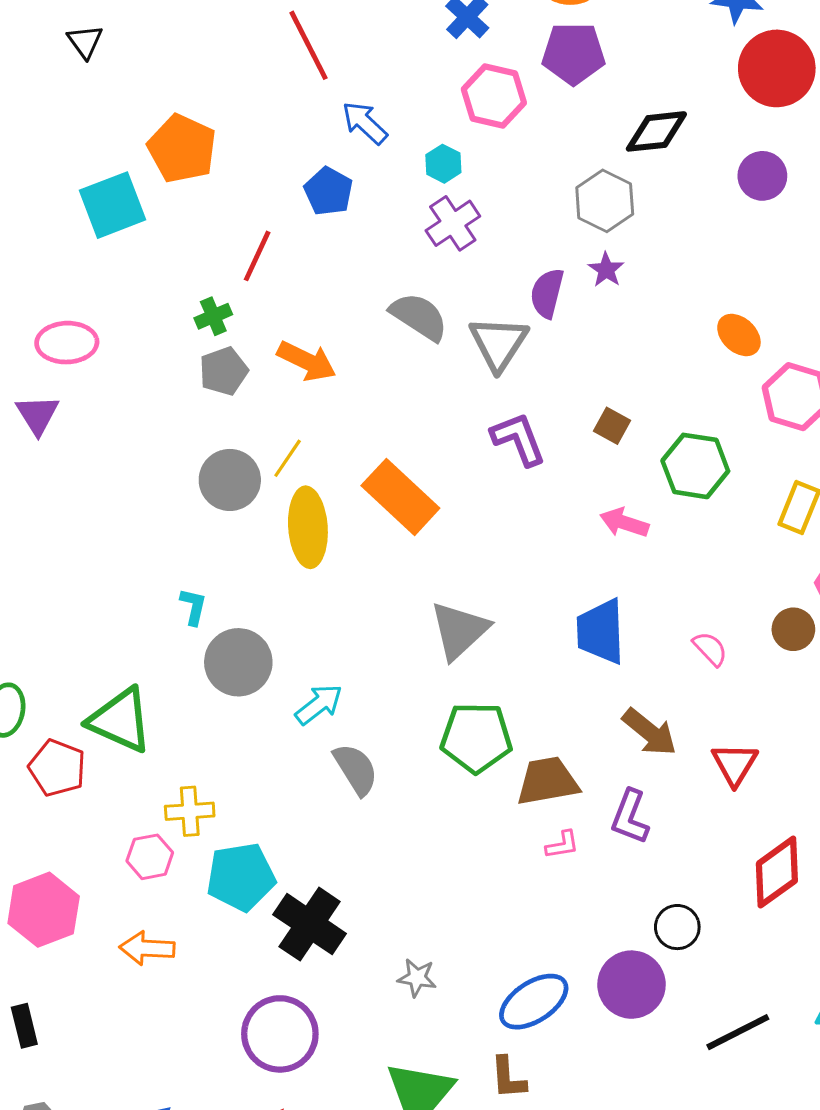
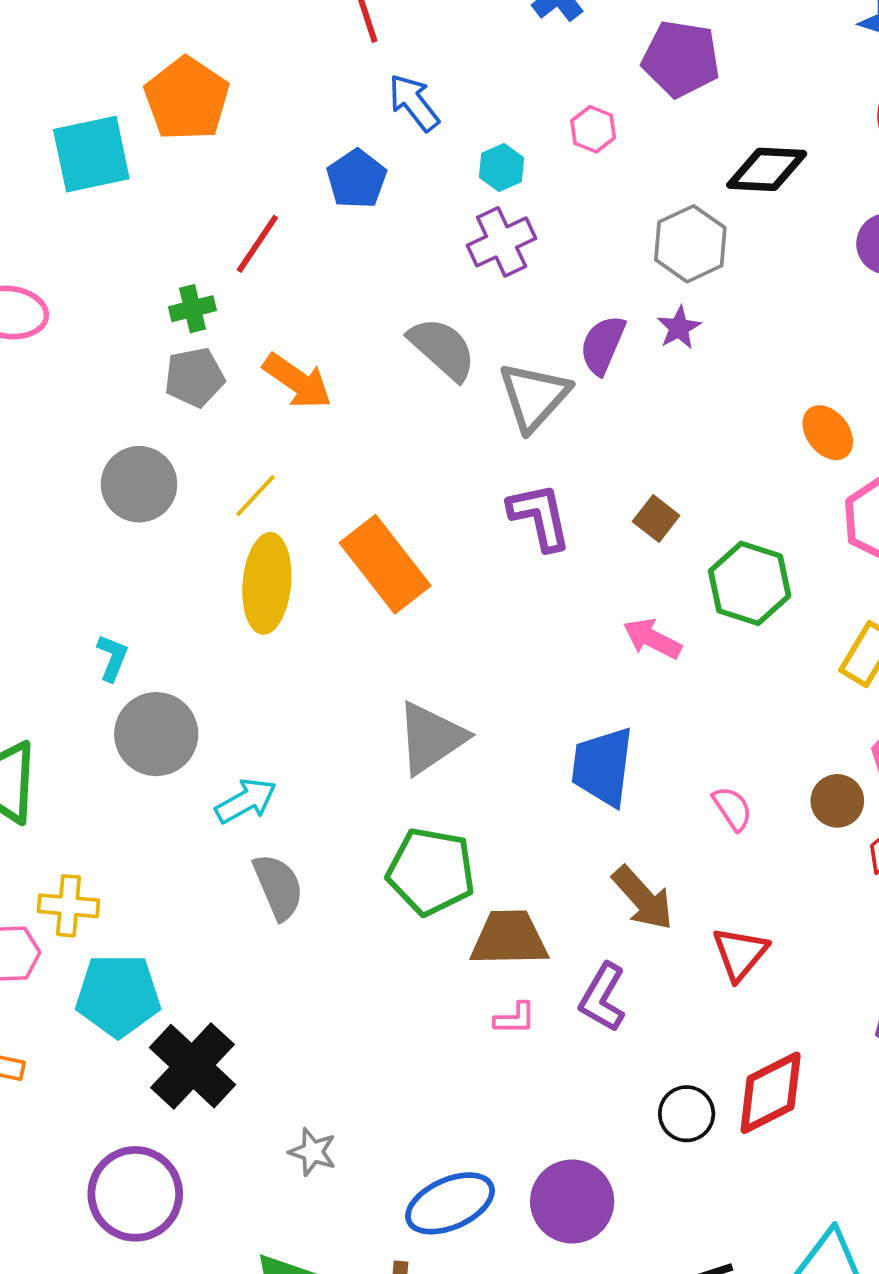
pink hexagon: (494, 96) -> (593, 129), moved, size x0.6
gray circle: (230, 480) -> (139, 484), moved
black circle: (677, 927) -> (687, 1114), moved

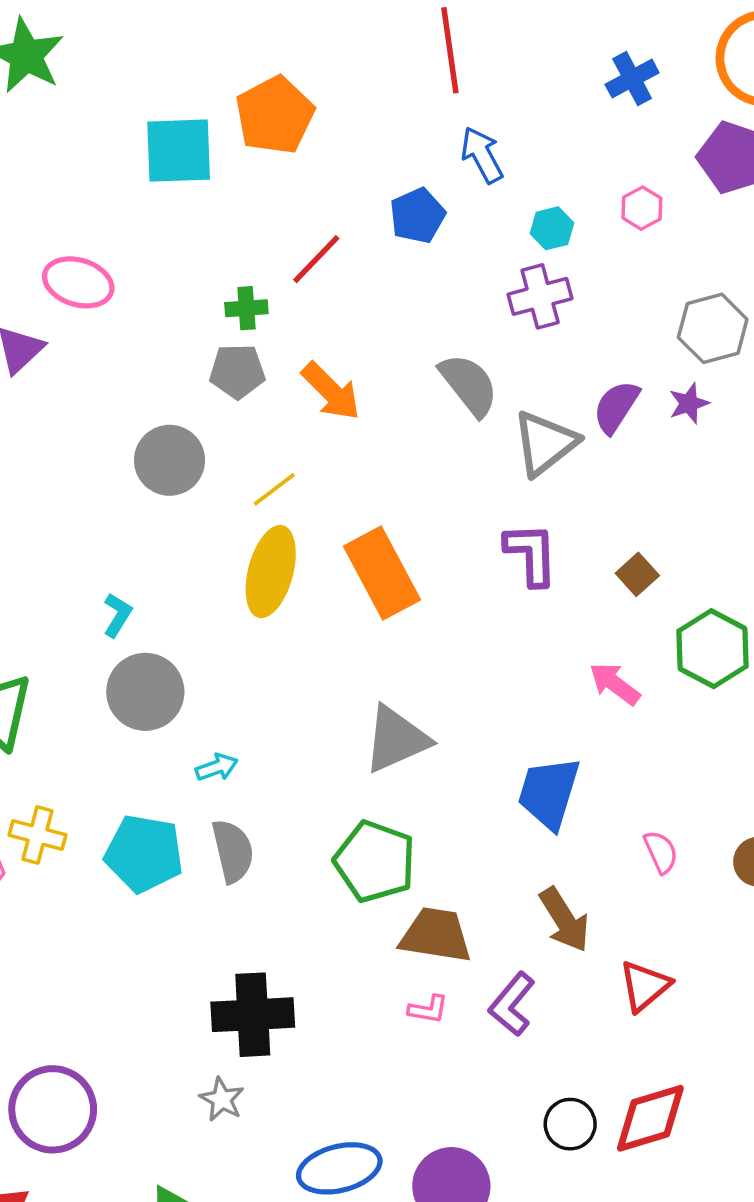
cyan arrow: (246, 801) -> (217, 767), size x0.7
cyan pentagon: (118, 995) -> (144, 854), moved
black cross: (192, 1066) -> (253, 1015), moved, turned 34

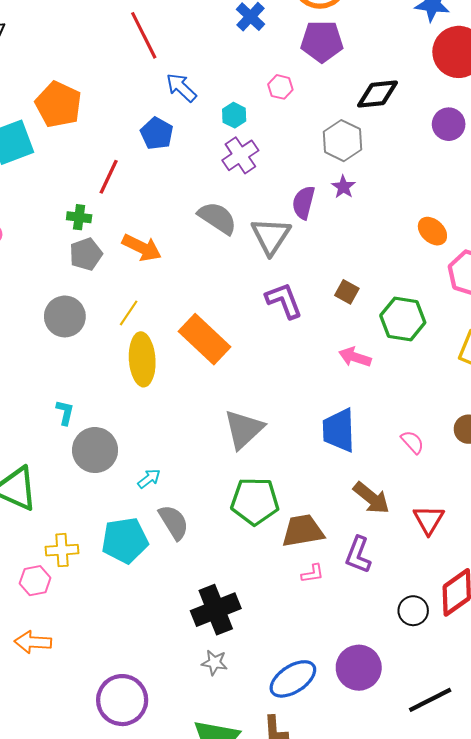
green cross: (246, 308) -> (79, 217), turned 30

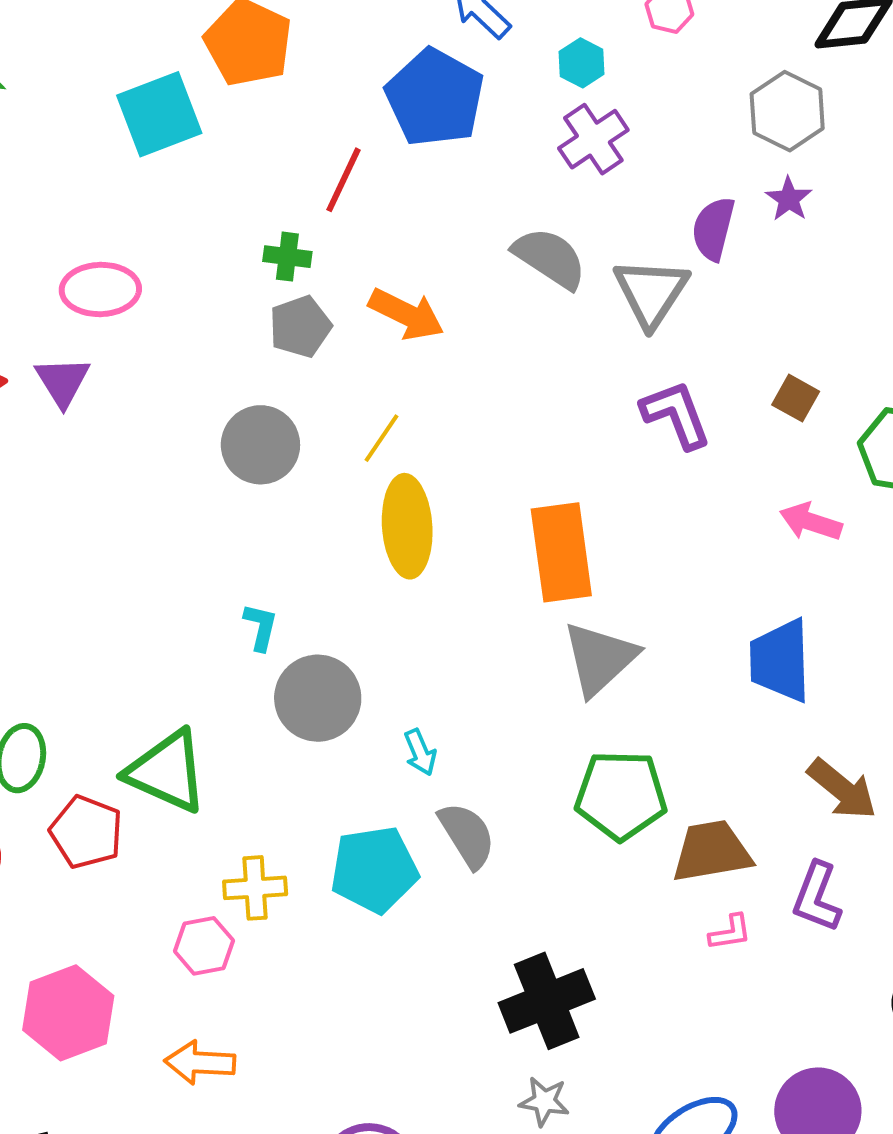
blue pentagon: (157, 133) -> (435, 98), size x1.6
orange rectangle: (204, 339) -> (561, 552), moved, turned 39
cyan arrow: (149, 479) -> (420, 752), turned 105

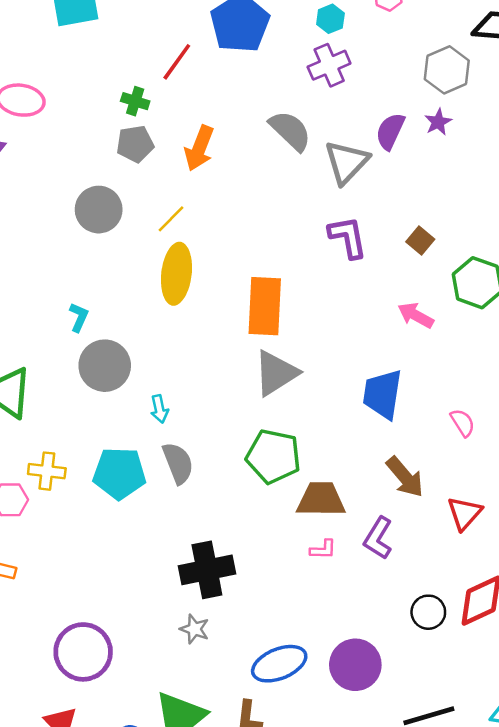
orange arrow: (406, 314) -> (199, 148), turned 75

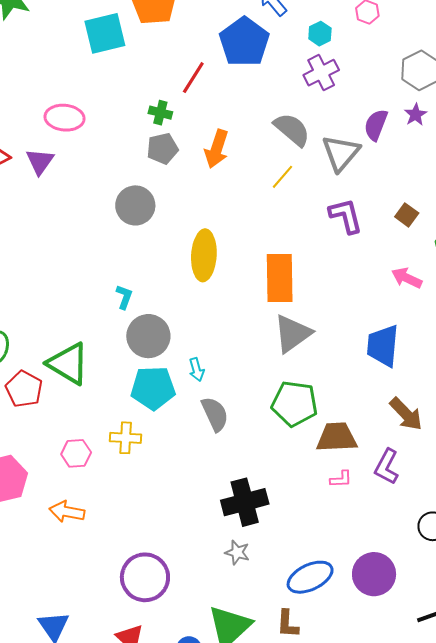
yellow line: (171, 219) -> (282, 177), moved
yellow cross: (47, 471) -> (126, 438), moved
cyan pentagon: (119, 473) -> (153, 388), moved

